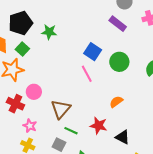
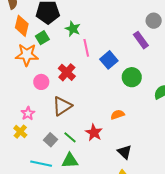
pink line: (87, 74) -> (86, 48), moved
red cross: (15, 104) -> (67, 72), moved
green line: (71, 131) -> (70, 137), moved
black triangle: (123, 137) -> (125, 152), moved

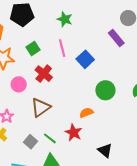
green star: (73, 29) -> (65, 19), moved
green square: (42, 38) -> (33, 49), moved
green circle: (132, 77) -> (105, 90), moved
orange semicircle: (118, 115) -> (86, 113), moved

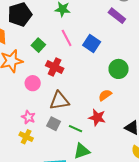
brown triangle: (41, 107) -> (59, 101), turned 40
gray square: (31, 142) -> (54, 124), moved

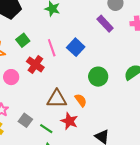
pink line: (67, 38) -> (52, 48), moved
orange semicircle: (105, 95) -> (81, 100), turned 80
brown triangle: (59, 101) -> (57, 99), moved

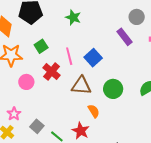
brown triangle: (57, 99) -> (81, 86), moved

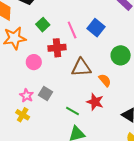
red cross: (52, 71) -> (57, 48), turned -36
brown triangle: (81, 86) -> (81, 68), moved
gray square: (37, 126) -> (45, 93), moved

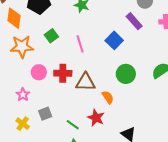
blue square: (96, 28) -> (114, 40), moved
red cross: (57, 48) -> (63, 73), moved
gray square: (45, 93) -> (45, 114), moved, turned 32
pink star: (27, 96) -> (23, 95), moved

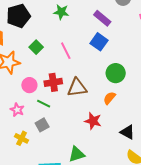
purple rectangle: (134, 21) -> (102, 18), moved
orange semicircle: (108, 97) -> (109, 98), moved, turned -96
green line: (73, 125) -> (44, 104), moved

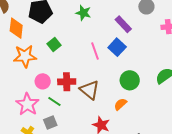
pink line: (66, 51) -> (95, 51), moved
brown triangle: (77, 88) -> (90, 90), turned 40
pink star: (17, 110) -> (27, 104), size x1.6

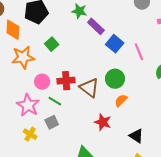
purple rectangle: (123, 24) -> (96, 26), moved
pink line: (95, 51) -> (139, 52), moved
green circle: (130, 80) -> (115, 79), moved

